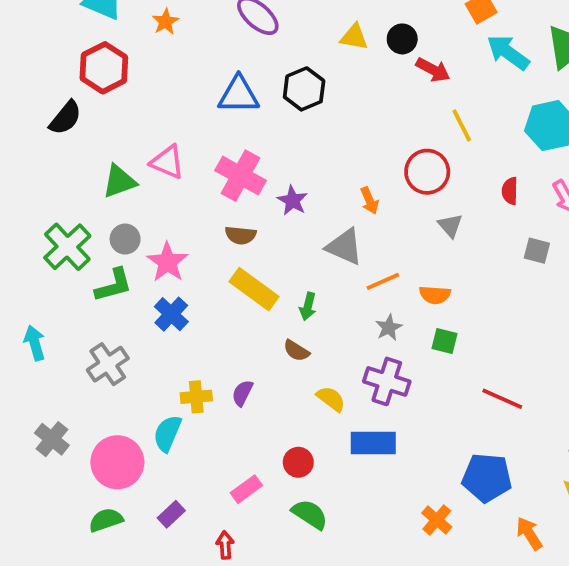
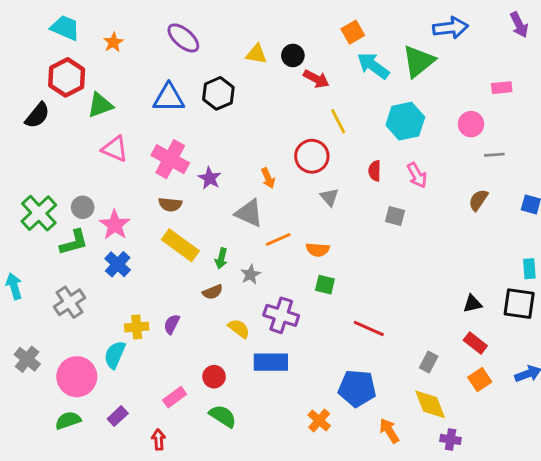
green triangle: (119, 181) -> (100, 105), moved
gray star: (389, 328) -> (251, 274), moved
brown semicircle: (296, 351) -> (213, 292), turned -54

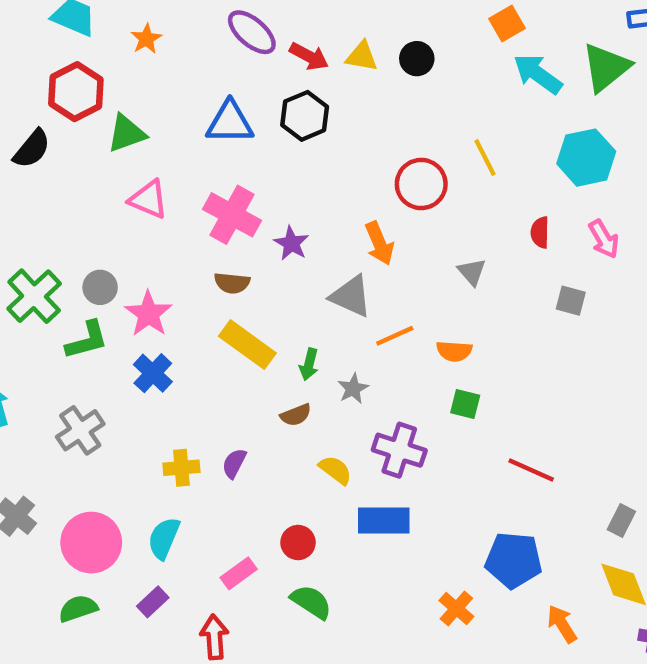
red arrow: (316, 79) -> (309, 56), moved
red circle: (312, 156) -> (421, 184), moved
orange arrow: (268, 178) -> (379, 243), size x1.4
cyan semicircle: (115, 355) -> (164, 538), moved
red arrow: (159, 439) -> (214, 637), size x1.4

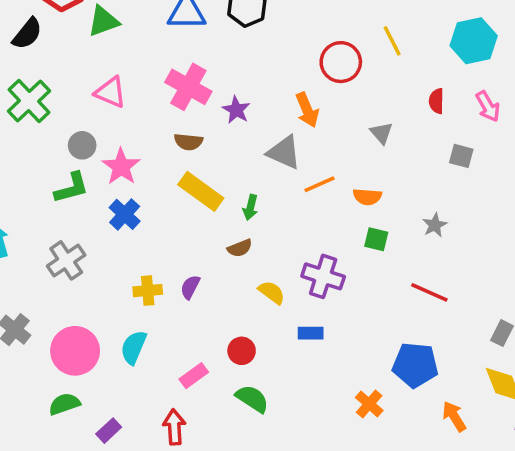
pink triangle: (148, 199) -> (110, 92), moved
green cross: (34, 296) -> (29, 101), moved
gray star: (353, 389) -> (435, 225), moved
blue rectangle: (384, 521) -> (311, 333), size x0.6
purple rectangle: (153, 602) -> (109, 431), moved

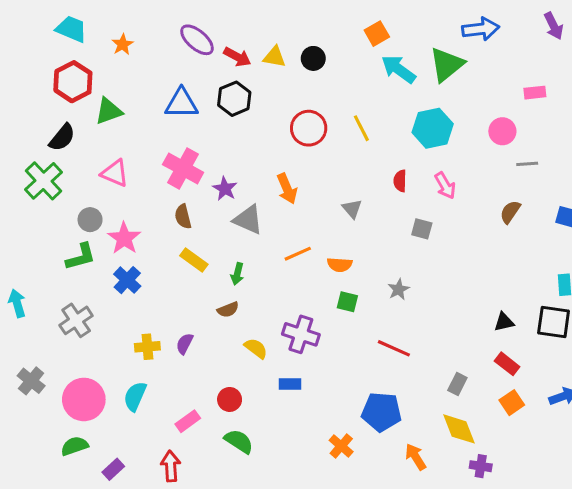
black semicircle: (27, 34) -> (62, 137), moved
red circle: (341, 62) -> (309, 128), moved
brown semicircle: (188, 142) -> (183, 217), turned 70
gray triangle: (284, 152) -> (248, 220), moved
yellow rectangle: (201, 191) -> (194, 260), size x0.7

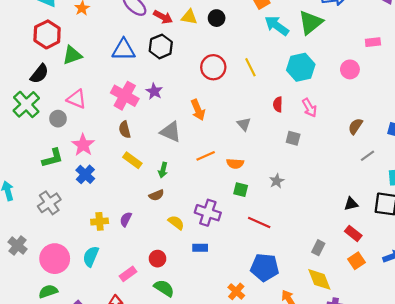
gray line: (527, 164) -> (367, 156), moved, turned -32
purple star: (225, 189) -> (154, 91), moved
gray circle: (90, 220) -> (58, 119), moved
red line: (394, 348) -> (259, 223), moved

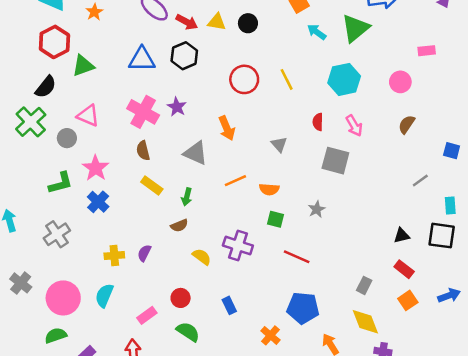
cyan arrow: (277, 26) -> (317, 32), size x0.7
brown semicircle: (355, 126) -> (407, 124), moved
gray square: (293, 138) -> (335, 161), size x1.6
blue rectangle: (200, 248) -> (229, 305), moved, turned 64

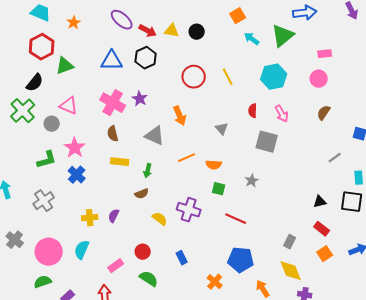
pink rectangle: (427, 51) -> (325, 54), moved
yellow rectangle: (152, 186) -> (120, 162), turned -30

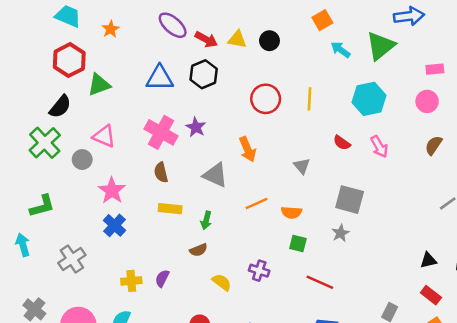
yellow line: (228, 77) -> (310, 99), turned 30
red semicircle: (253, 111) -> (342, 143), turned -56
gray square: (267, 142) -> (350, 200), moved
green L-shape: (47, 160) -> (42, 206), moved
purple cross: (189, 210) -> (259, 271), size x0.7

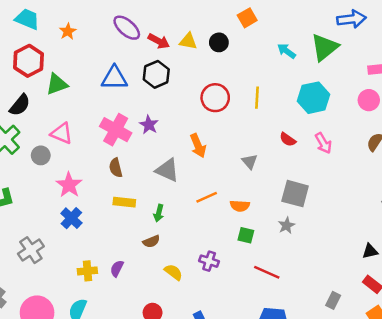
orange square: (322, 20) -> (247, 18), moved

